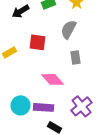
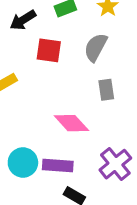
red square: (38, 42) -> (49, 50), moved

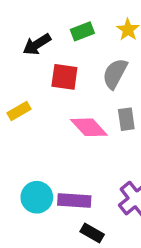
pink diamond: (71, 123) -> (89, 127), moved

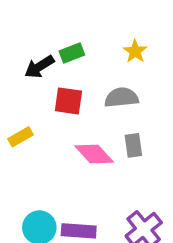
green rectangle: (82, 31) -> (72, 53), moved
gray semicircle: (115, 74) -> (121, 98), turned 56

